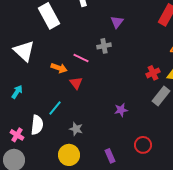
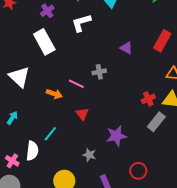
purple triangle: (117, 22) -> (126, 48), moved, turned -40
red triangle: (76, 83) -> (82, 114), moved
purple star: (121, 110) -> (116, 136), size x1.5
gray star: (76, 129) -> (89, 155), moved

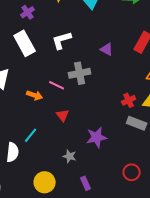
white L-shape: (81, 23) -> (62, 40), moved
gray cross: (99, 72) -> (80, 73), size x1.5
gray rectangle: (156, 122) -> (137, 123), turned 72
red circle: (138, 171) -> (132, 172), moved

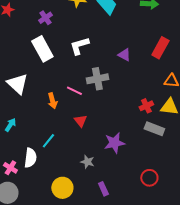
orange arrow: (35, 95) -> (52, 101), turned 56

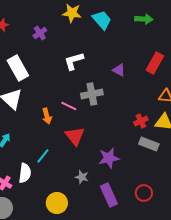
white rectangle: (42, 49) -> (18, 68), moved
red triangle: (80, 121) -> (75, 136), size x1.5
purple rectangle: (103, 189) -> (109, 195), moved, size x1.6

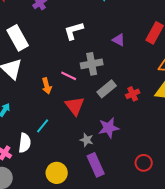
red cross: (141, 121) -> (133, 94), moved
gray rectangle: (149, 144) -> (107, 89), moved, turned -60
gray star: (82, 177) -> (87, 140), moved
purple rectangle: (109, 195) -> (96, 165), moved

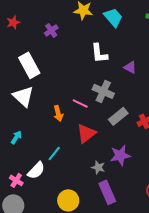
white L-shape: (74, 31) -> (99, 53), moved, turned -80
gray cross: (92, 64) -> (103, 91), turned 35
red triangle: (75, 106) -> (86, 133), turned 30
white semicircle: (25, 143) -> (36, 170), turned 36

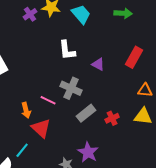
purple cross: (51, 30) -> (30, 14), moved
red triangle: (86, 133) -> (41, 128), moved, turned -40
purple star: (120, 155) -> (88, 152), turned -30

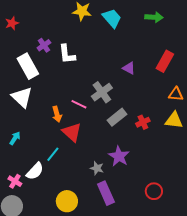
purple cross: (30, 14) -> (44, 45), moved
white L-shape: (67, 50) -> (67, 54), moved
gray cross: (71, 88) -> (102, 92), turned 30

